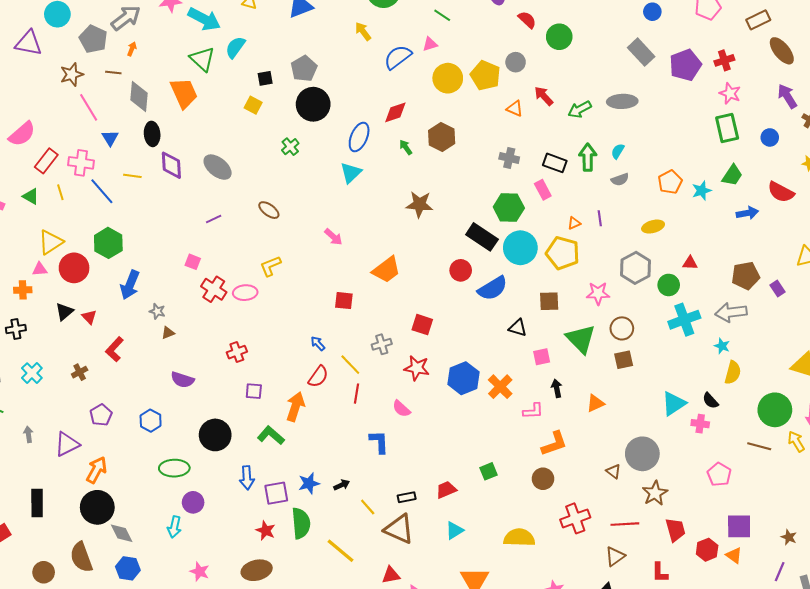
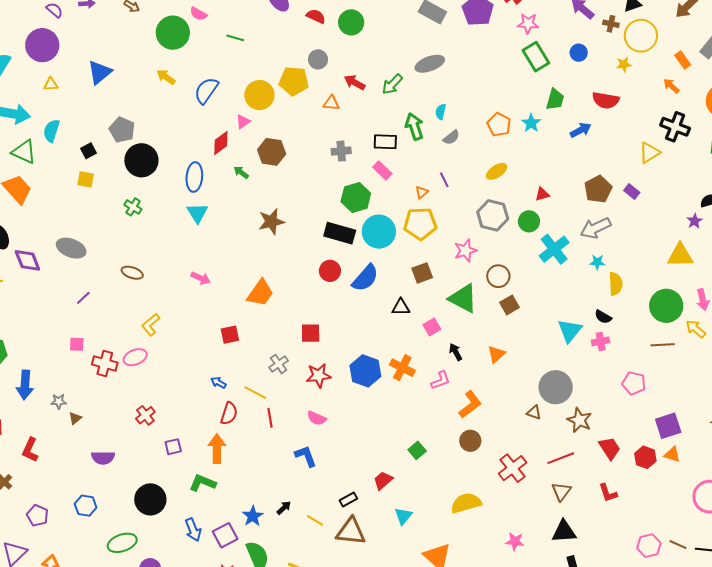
pink triangle: (430, 44) -> (243, 122), moved

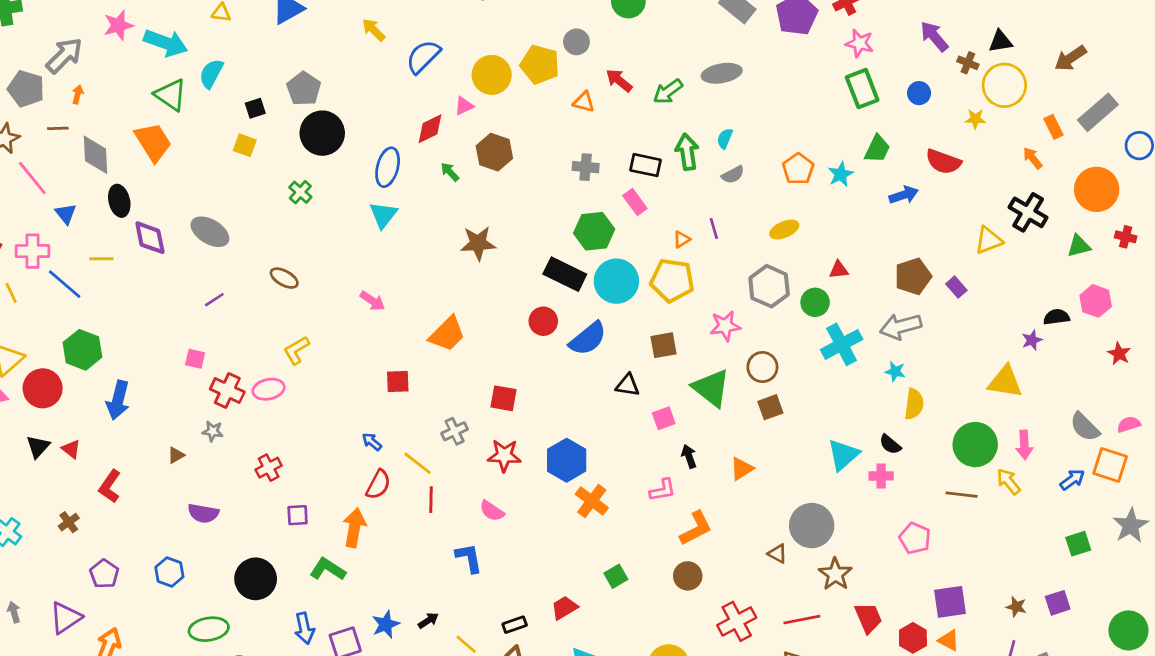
orange cross: (402, 368) -> (592, 501), moved
gray star: (59, 401) -> (213, 431), moved

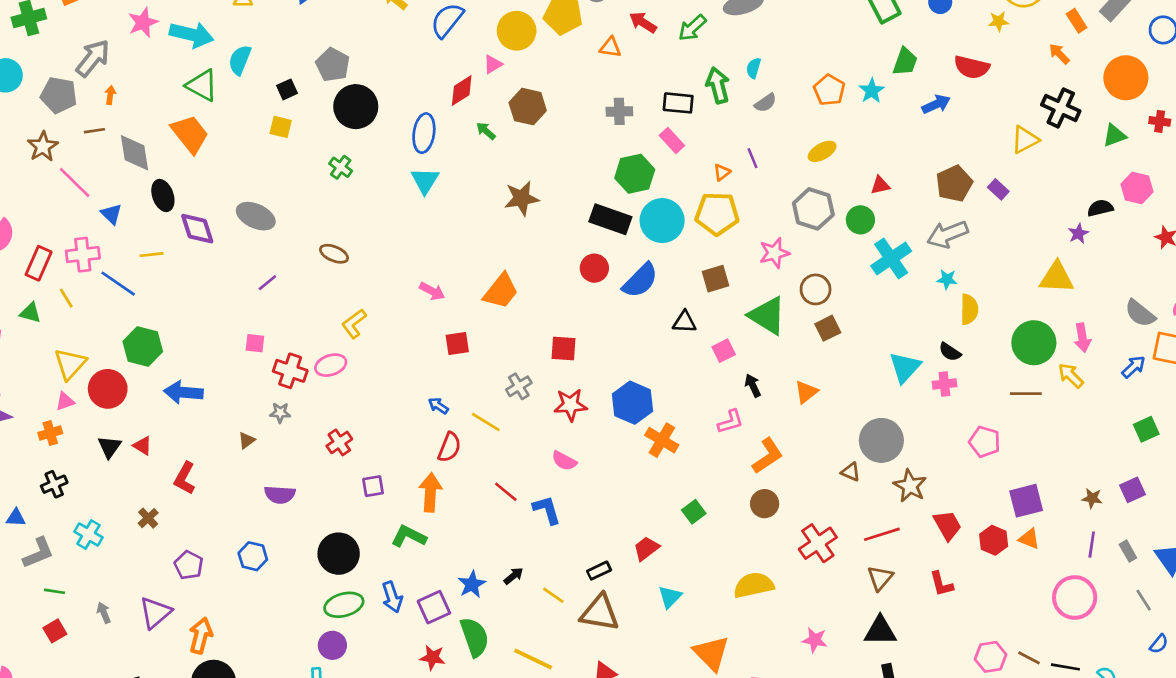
pink arrow: (372, 301) -> (432, 291), moved
blue arrow: (118, 400) -> (183, 392), turned 87
red line: (431, 500) -> (506, 492), moved, turned -45
green ellipse: (209, 629) -> (344, 605), moved

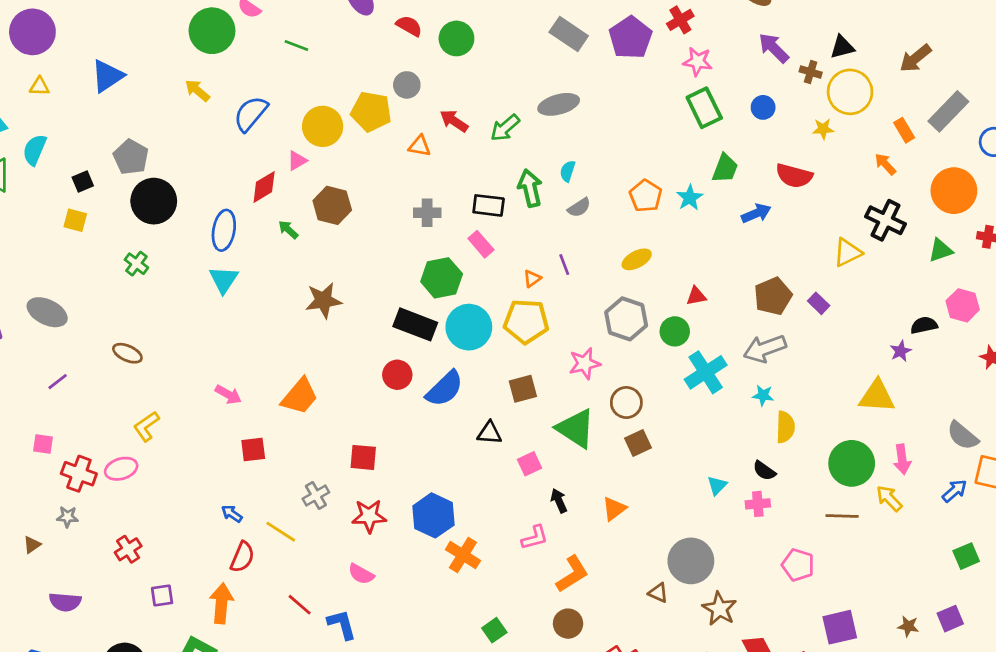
cyan triangle: (905, 367) -> (717, 485), size x0.6

